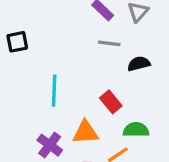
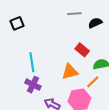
cyan line: (54, 91) -> (32, 62), moved
purple cross: (50, 145) -> (33, 85), moved

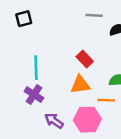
red rectangle: (82, 50) -> (85, 59), moved
orange line: (93, 82) -> (106, 100), turned 40

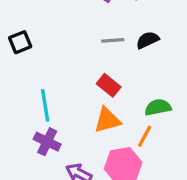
gray line: (94, 15) -> (113, 40), moved
orange line: (106, 100) -> (145, 136), turned -56

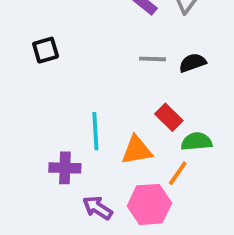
red rectangle: (109, 85) -> (169, 117), moved
cyan line: (45, 105) -> (95, 131), moved
purple cross: (47, 142) -> (65, 168), turned -30

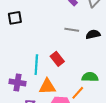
red rectangle: (169, 117) -> (57, 59), moved
orange triangle: (137, 150) -> (47, 87), moved

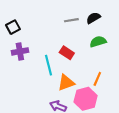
green semicircle: (90, 77) -> (98, 42), moved
purple cross: (17, 83) -> (20, 51), moved

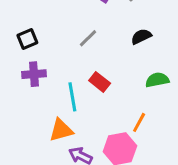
gray line: (71, 20) -> (88, 38), moved, turned -40
green semicircle: (98, 42) -> (157, 80), moved
orange triangle: (66, 83) -> (61, 130), moved

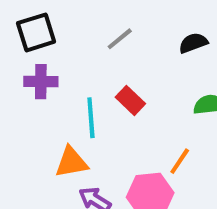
black square: (27, 39) -> (36, 32), size x1.4

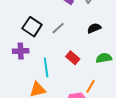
black square: (36, 32) -> (32, 27), moved, turned -36
red rectangle: (130, 100) -> (73, 58), moved

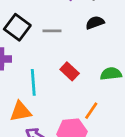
gray line: (58, 28) -> (52, 31), turned 40
black semicircle: (94, 28) -> (95, 23), moved

